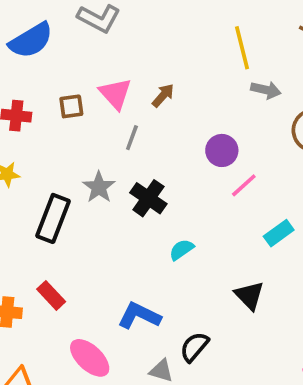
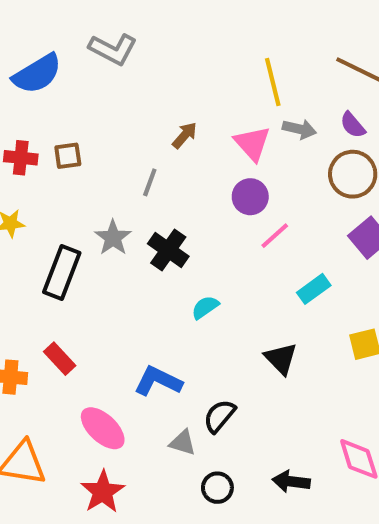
pink triangle: (115, 94) -> (252, 143), moved
brown square: (71, 106) -> (68, 156), moved

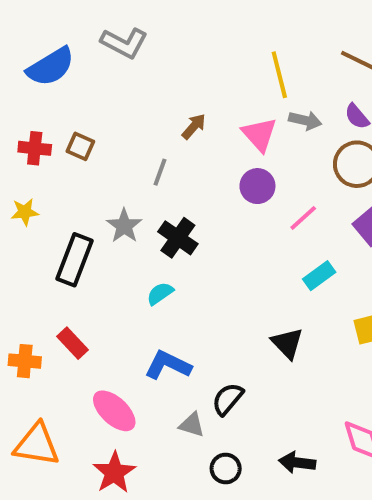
brown square: (68, 156) -> (80, 146), turned 32
pink line: (275, 236) -> (303, 218), moved
cyan semicircle: (205, 307) -> (160, 293), moved

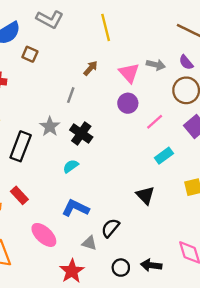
yellow line: (279, 75) -> (106, 27), moved
brown square: (80, 146) -> (30, 54), moved
black circle: (226, 469) -> (121, 268), moved
red star: (114, 472) -> (72, 271), moved

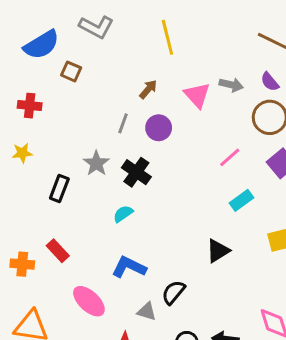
purple circle: (128, 103) -> (159, 128), moved
black rectangle: (21, 146) -> (59, 189), size x0.7
black triangle: (145, 195) -> (218, 251), turned 42

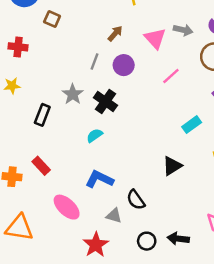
pink line: (230, 157) -> (171, 76), moved
black semicircle: (173, 292) -> (136, 200), turned -75

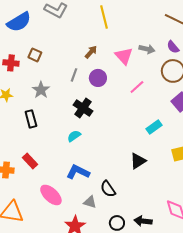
brown square: (52, 19) -> (35, 55), moved
gray star: (73, 94) -> (41, 90), moved
black rectangle: (42, 115) -> (31, 119), turned -36

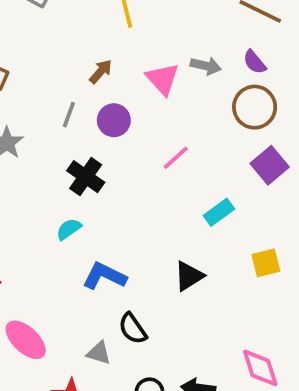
pink line: (137, 87) -> (176, 158), moved
blue L-shape: (78, 172) -> (104, 276), moved

